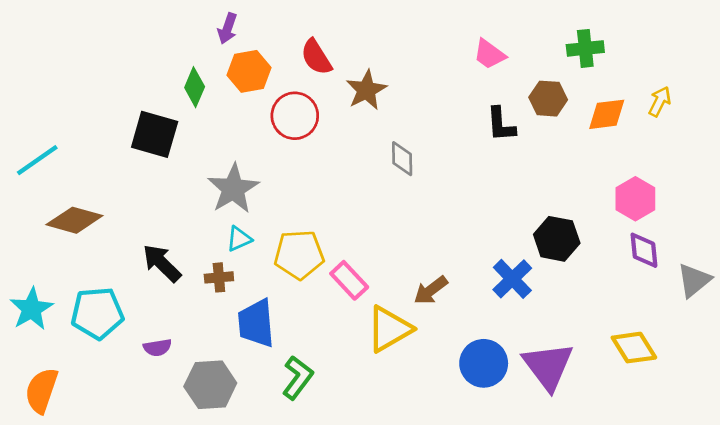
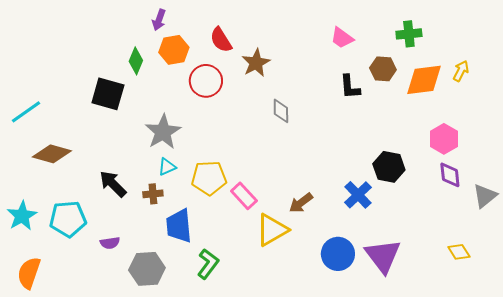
orange diamond: (607, 114) -> (424, 80), size x1.4
yellow diamond: (634, 348) -> (459, 252), moved, size x0.7

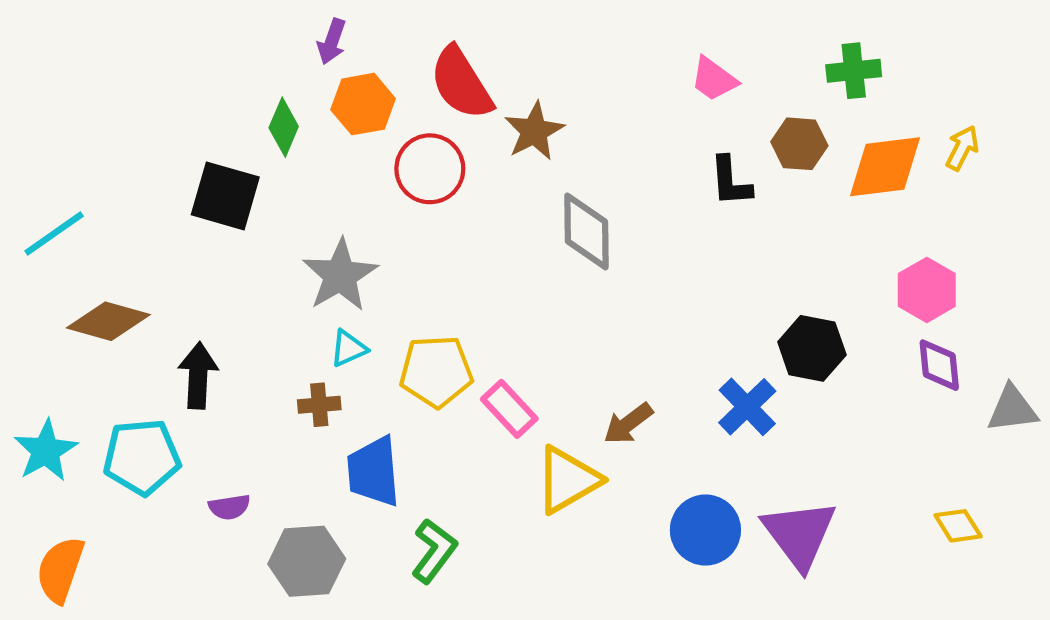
red semicircle: (221, 40) -> (461, 83), size x1.4
gray diamond: (281, 111) -> (586, 231), size x1.5
black arrow: (113, 184) -> (198, 376), moved, turned 48
gray triangle: (485, 196) -> (1012, 409), turned 32

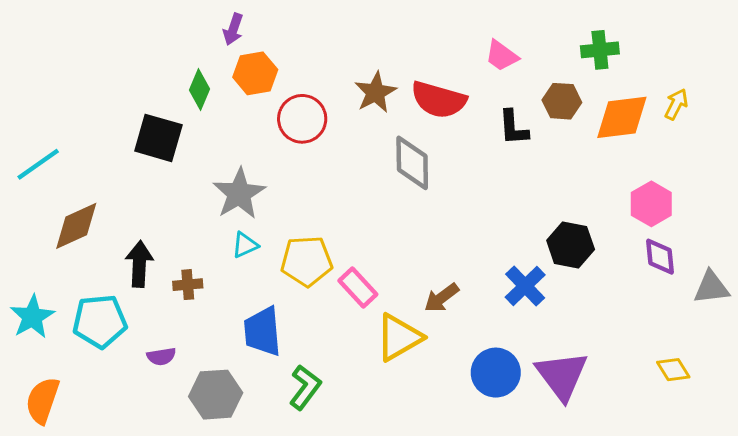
red semicircle: (461, 83) -> (439, 100), moved, turned -42
brown diamond: (108, 321) -> (76, 226), turned -40
brown cross: (319, 405) -> (188, 285), moved

